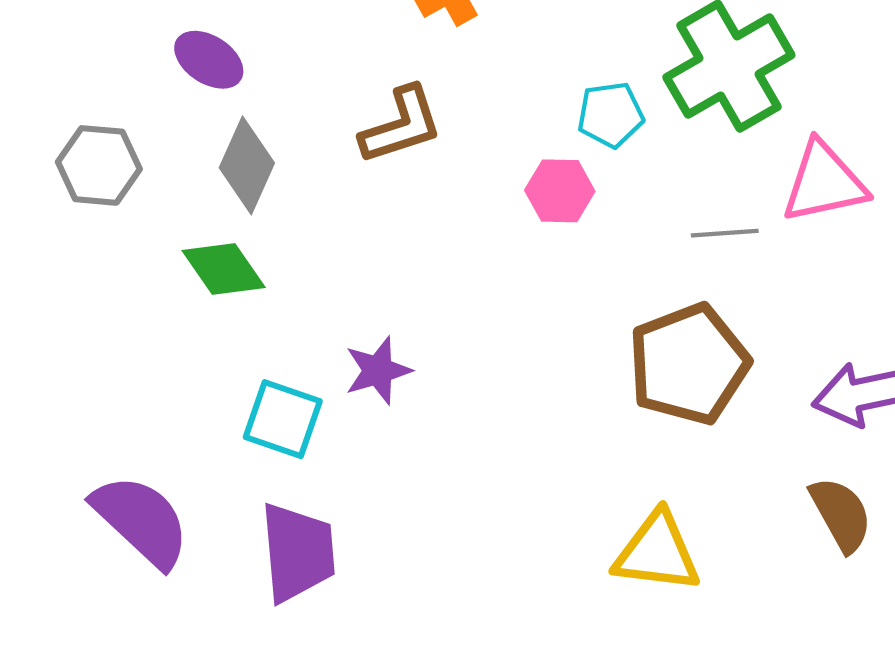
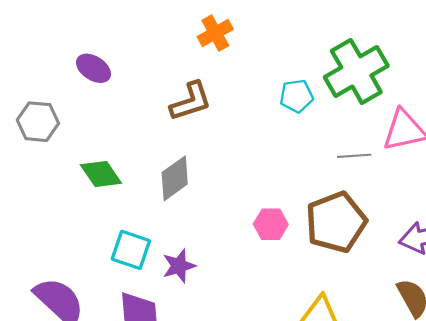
gray diamond: (247, 165) -> (175, 178), moved, turned 30
pink hexagon: (560, 191) -> (271, 224), moved
purple star: (378, 371) -> (179, 266), moved

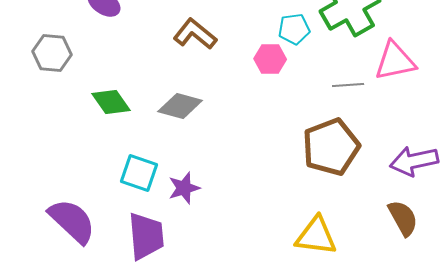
brown L-shape: (191, 101) -> (195, 34), turned -123
gray diamond: (175, 178) -> (180, 106), turned 51
pink hexagon: (271, 224) -> (270, 59), moved

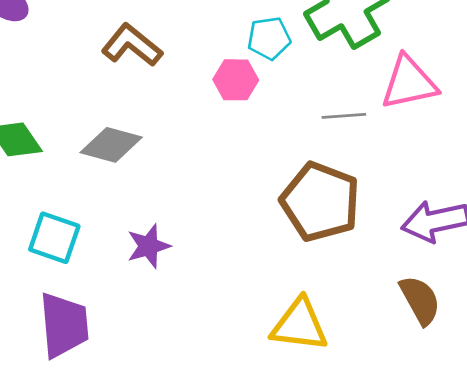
brown pentagon: (331, 147) -> (320, 202), turned -30
purple star: (184, 188) -> (149, 246), moved

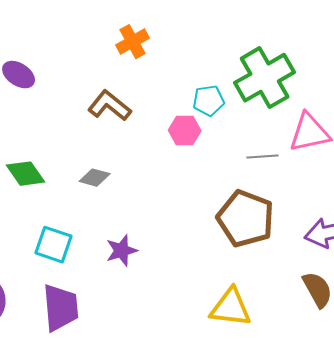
gray diamond: (111, 145) -> (95, 178), size x0.7

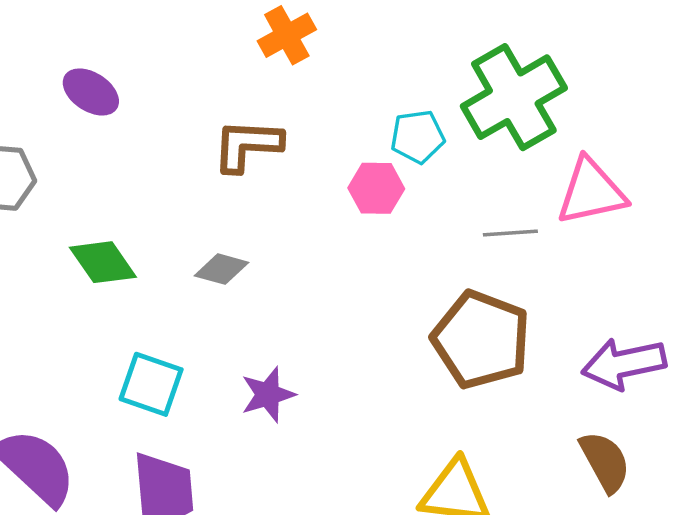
brown L-shape: (110, 106) -> (247, 145), turned -36

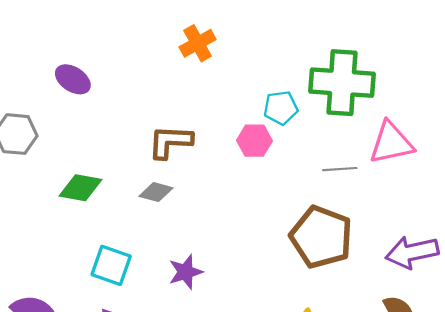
green cross: (514, 97) -> (342, 83), turned 34
brown L-shape: (247, 145) -> (170, 142), moved
green diamond: (103, 262) -> (80, 188), turned -45

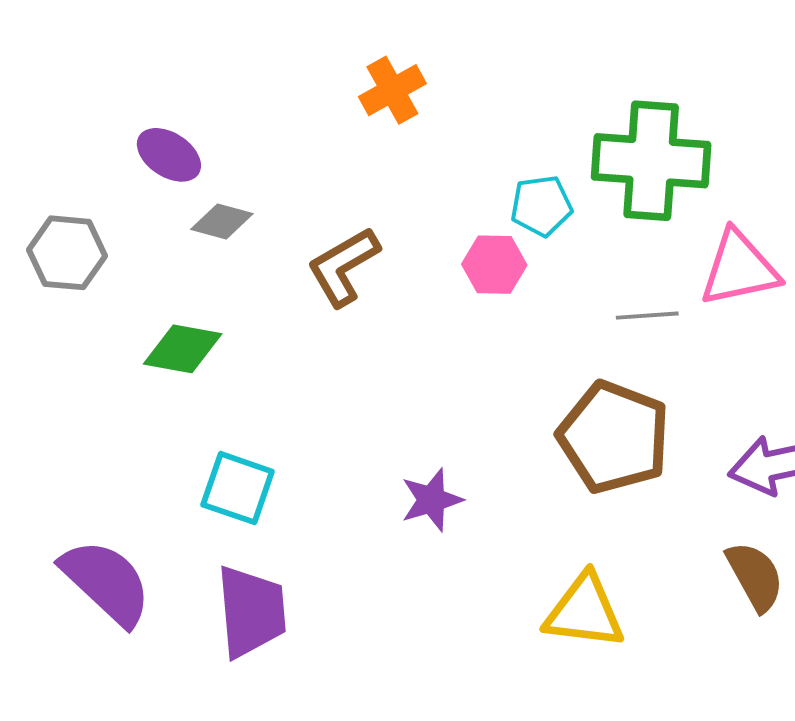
brown L-shape: (170, 142) -> (343, 267), turned -33
gray diamond: (156, 192) -> (222, 221), moved
purple star: (186, 272) -> (432, 500), moved

